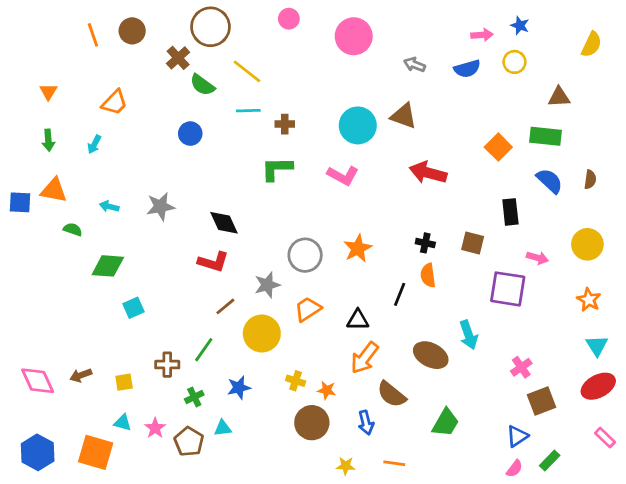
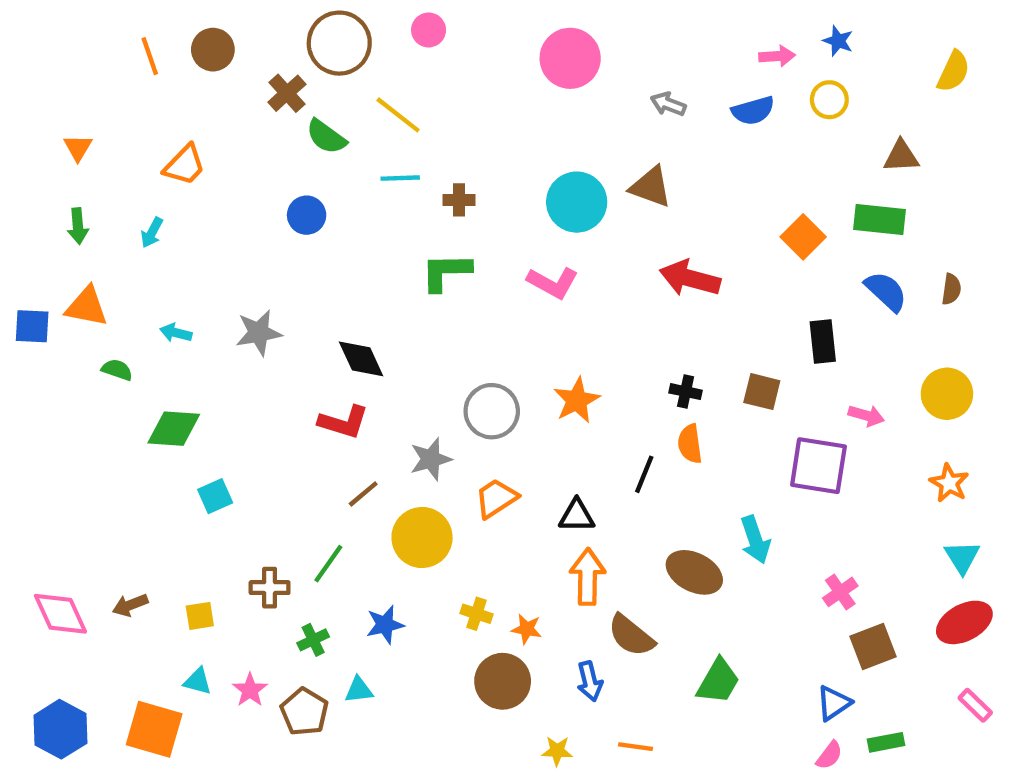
pink circle: (289, 19) -> (429, 30), moved
orange arrow: (365, 358) -> (588, 577), turned 144
green rectangle: (550, 460) -> (886, 742), turned 35

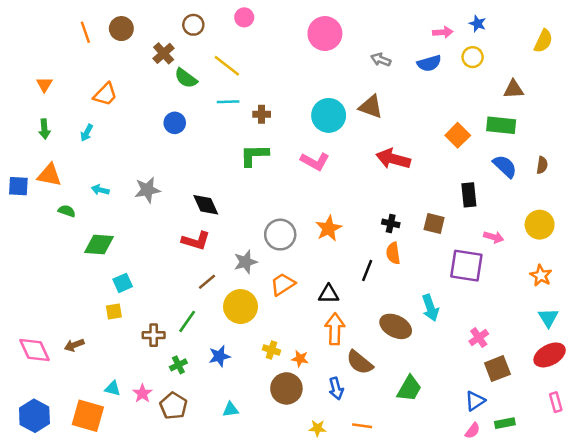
brown circle: (339, 43) -> (193, 25), size x0.6
yellow square: (200, 616) -> (114, 312), moved
cyan triangle: (359, 690) -> (231, 410), moved
pink rectangle: (975, 705) -> (556, 402), turned 30

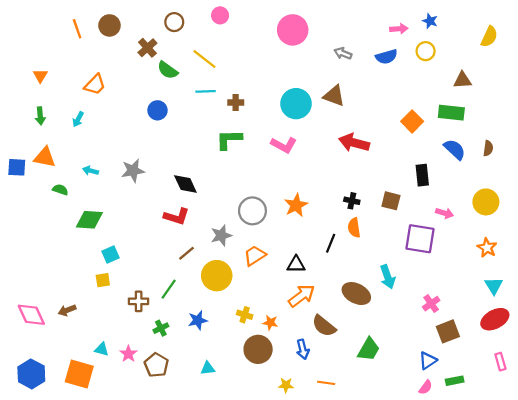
orange arrow: (335, 329) -> (302, 296), turned 52

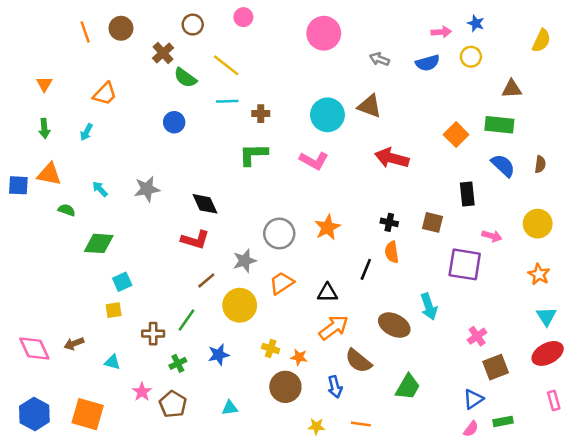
cyan arrow: (90, 171) -> (100, 189), turned 32
cyan triangle: (102, 349) -> (112, 362), moved

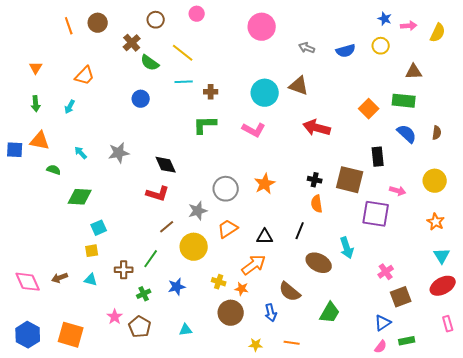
pink arrow: (441, 32) -> (409, 26), moved
brown square: (433, 222) -> (350, 180), size x1.6
black line: (366, 269) -> (300, 231), moved
orange arrow: (334, 327) -> (254, 265), moved
cyan triangle: (112, 362) -> (91, 280), moved

